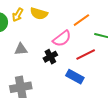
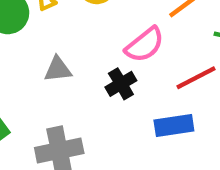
blue rectangle: (75, 77) -> (174, 126), turned -36

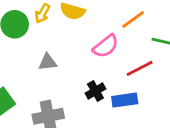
black cross: (121, 84) -> (95, 91), moved

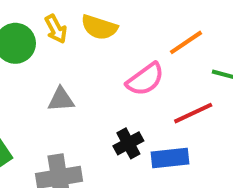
yellow arrow: (42, 13) -> (56, 29), turned -60

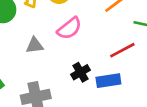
pink semicircle: (145, 79) -> (69, 28), moved

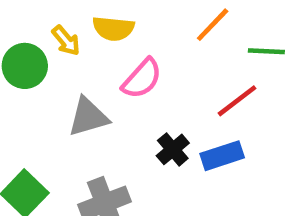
gray triangle: (35, 45) -> (88, 117), size x1.4

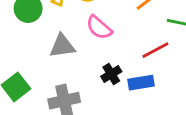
pink semicircle: (142, 79) -> (99, 27), turned 80

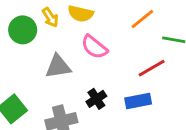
black cross: (111, 74) -> (96, 99), moved

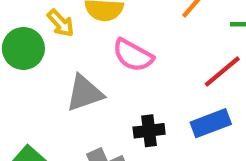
black cross: (96, 99) -> (149, 131), turned 36

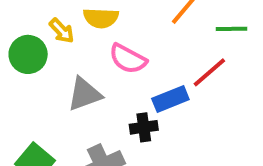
blue rectangle: (211, 123) -> (170, 99), moved

